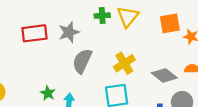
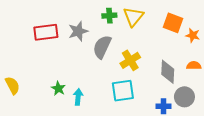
orange square: (170, 23) -> (173, 23), turned 30
gray semicircle: (82, 61) -> (102, 47), moved
gray diamond: (164, 75) -> (168, 72), turned 55

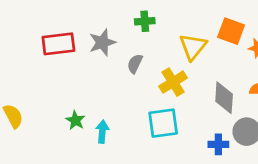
yellow triangle: (133, 17) -> (193, 47), moved
gray semicircle: (102, 47) -> (135, 64), size x0.6

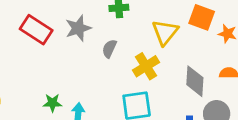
red rectangle: (58, 44) -> (36, 30), turned 40
green star: (75, 120) -> (52, 103), turned -30

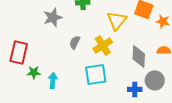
red rectangle: (36, 30) -> (19, 52), moved, turned 70
gray semicircle: (109, 49) -> (75, 42), moved

